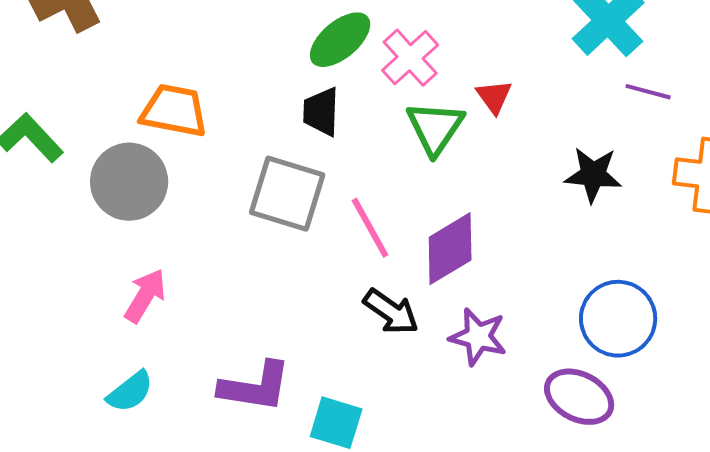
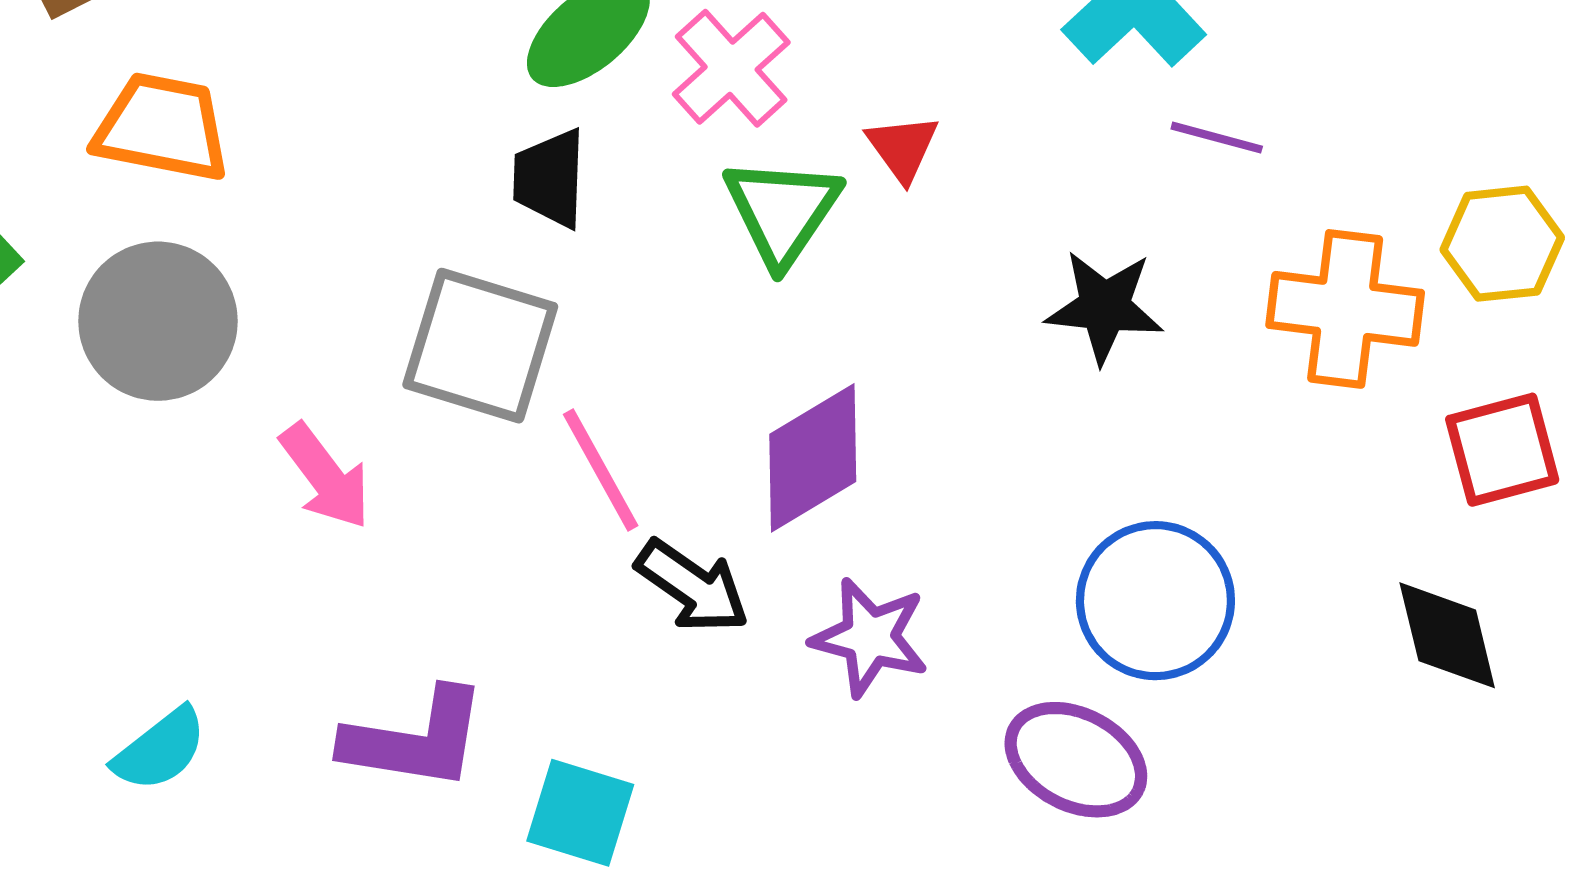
orange trapezoid: (174, 111) -> (162, 127), moved
pink line: (370, 228) -> (601, 470), moved
pink arrow: (145, 296) -> (325, 476), moved, turned 112

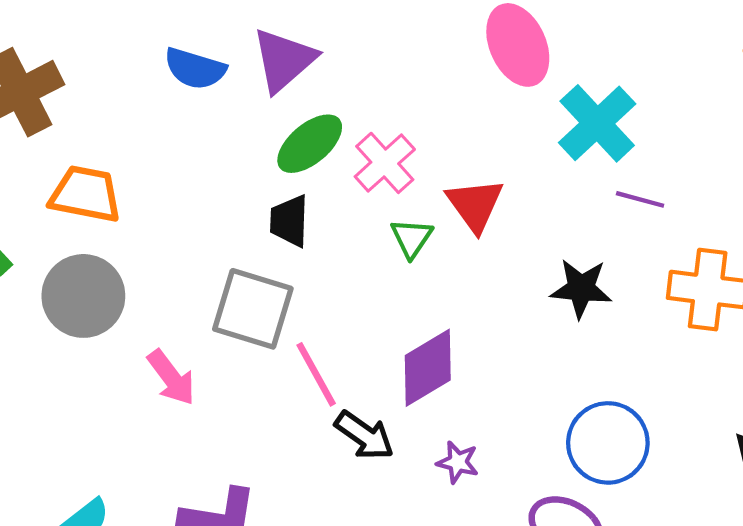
red triangle: (903, 148) -> (475, 205), size x1.5
green triangle: (782, 211) -> (412, 238), size x0.7
purple star: (870, 637) -> (458, 462), size x0.7

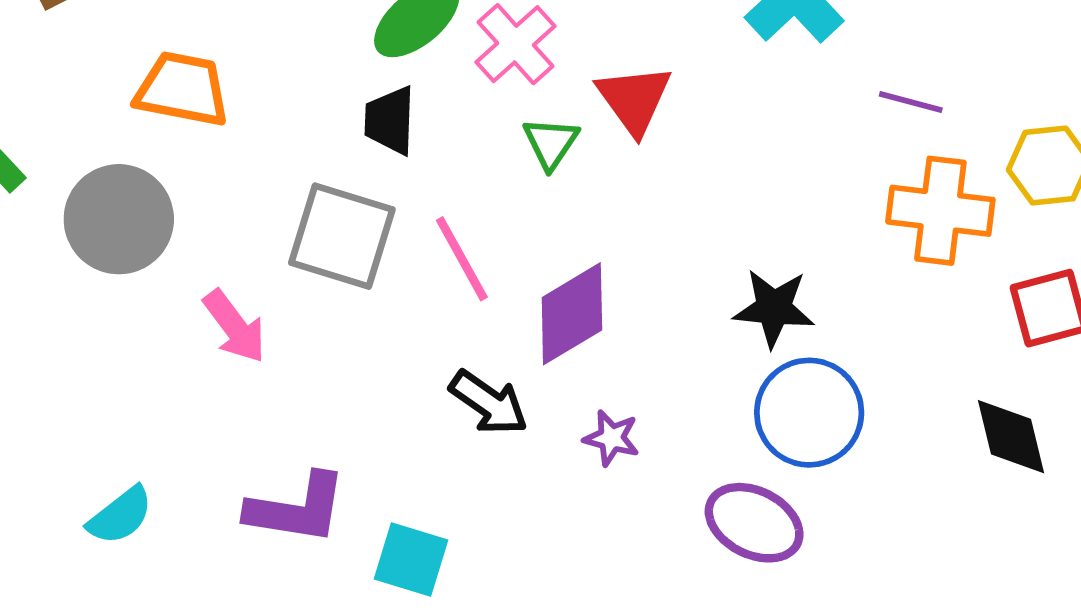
orange trapezoid: (86, 194) -> (182, 89), moved
purple line: (640, 199) -> (911, 102), moved
black star: (581, 288) -> (774, 308), moved
pink line: (316, 374) -> (462, 259), moved

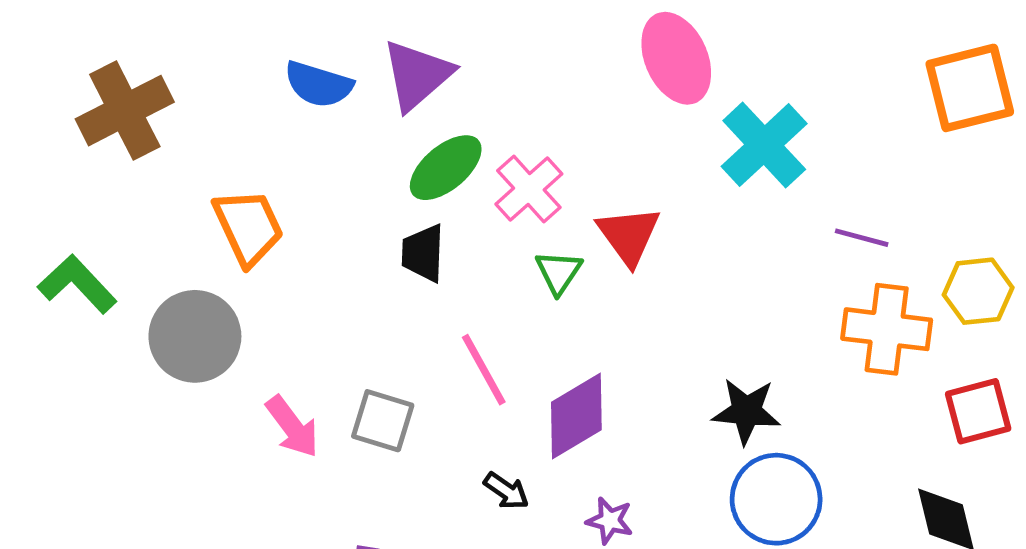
orange trapezoid: (182, 89) -> (248, 227), turned 54
gray square: (342, 236) -> (383, 421), moved, size x0.7
black arrow: (489, 403) -> (506, 491), size x0.7

